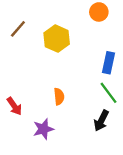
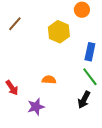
yellow hexagon: (57, 39) -> (59, 32), moved
orange semicircle: (59, 96) -> (49, 80), turned -80

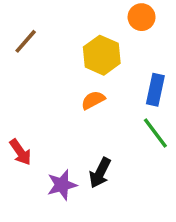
orange semicircle: (49, 80) -> (93, 100), moved, turned -32
black arrow: (84, 100) -> (100, 173), moved

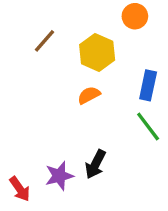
brown line: (26, 41) -> (44, 41), moved
red arrow: (20, 152) -> (20, 189), moved

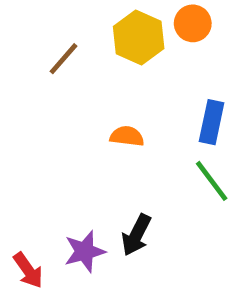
yellow hexagon: (97, 52) -> (139, 38), moved
orange semicircle: (89, 95) -> (127, 136), turned 35

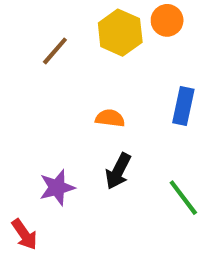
green line: (212, 181) -> (183, 198), moved
black arrow: (136, 235) -> (118, 171), moved
purple star: (85, 251) -> (57, 187), moved

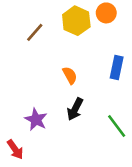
orange semicircle: (110, 118) -> (70, 75), turned 54
purple star: (57, 187) -> (36, 120), turned -30

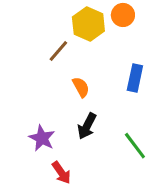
brown line: (35, 32) -> (58, 51), moved
red arrow: (15, 149) -> (61, 173), moved

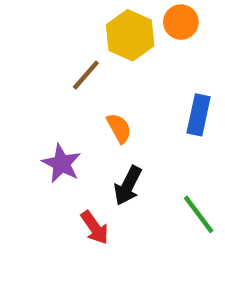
purple star: (42, 138) -> (62, 163), moved
red arrow: (61, 173) -> (95, 228), moved

